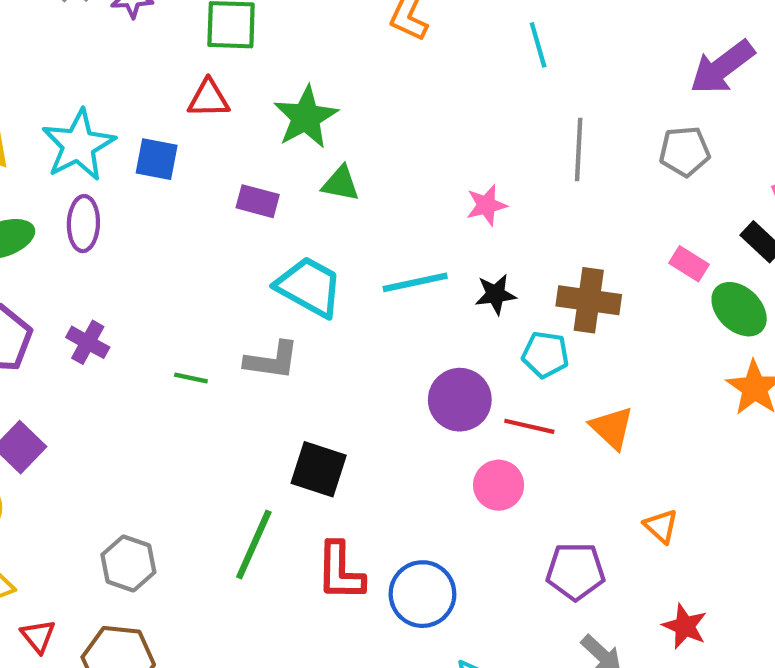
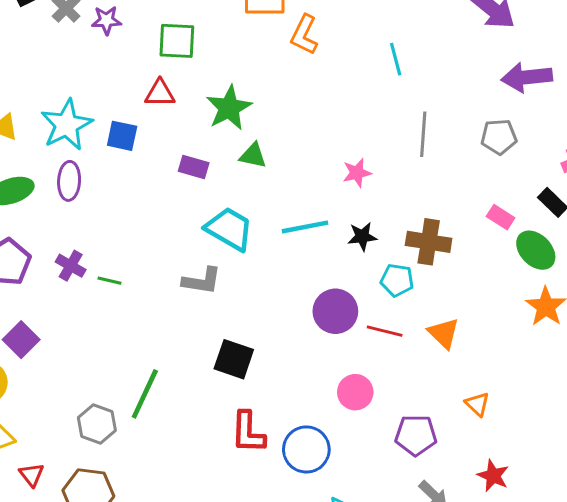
purple arrow: (722, 67) -> (527, 77), turned 30
green line: (191, 378) -> (109, 281), moved
pink circle: (499, 485) -> (355, 392), moved
green line: (254, 544) -> (145, 394), moved

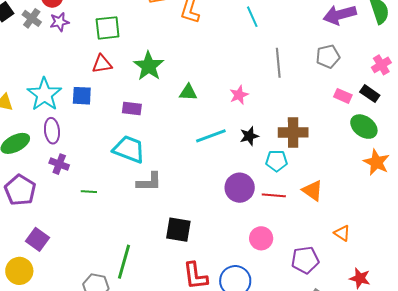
green triangle: (253, 156) -> (188, 92), moved
pink rectangle: (501, 217) -> (343, 96), moved
cyan trapezoid: (229, 229) -> (129, 149), moved
purple cross: (71, 266) -> (59, 164), moved

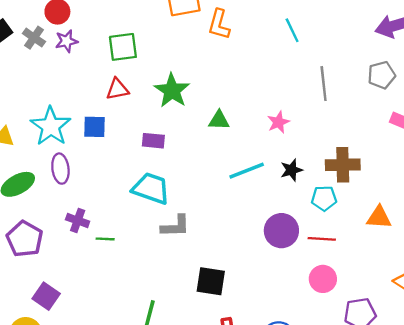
purple cross: (59, 164) -> (78, 220), moved
orange triangle: (313, 191) -> (379, 217), moved, turned -30
pink circle: (261, 238) -> (323, 279), moved

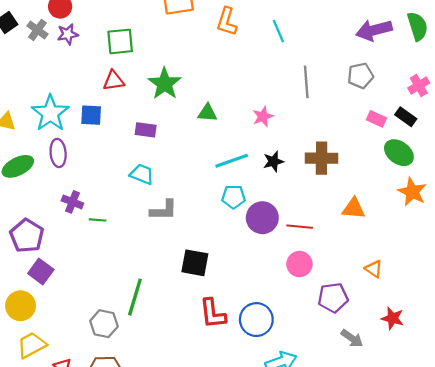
orange L-shape: (219, 24) -> (227, 22), moved
cyan trapezoid: (151, 188) -> (142, 174), size x0.7
cyan pentagon: (324, 198) -> (234, 197), moved
purple pentagon: (25, 239) -> (27, 236), moved

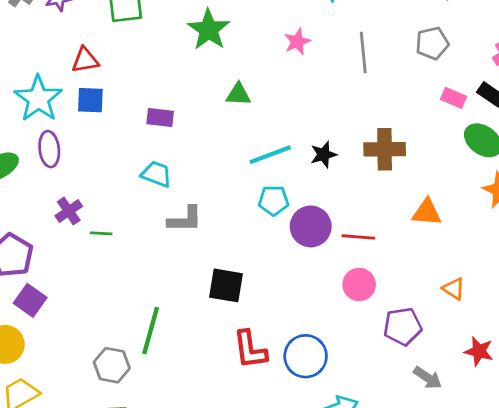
red triangle: (114, 81) -> (85, 60), moved
green star: (165, 84) -> (209, 30), moved
pink star: (263, 116) -> (297, 42), moved
purple cross: (72, 202) -> (69, 211), turned 35

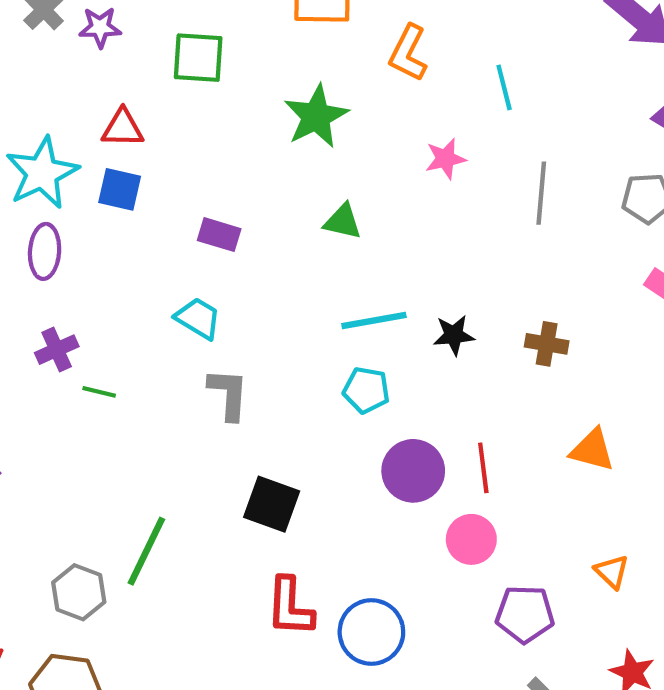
brown cross: (385, 149) -> (547, 344), size x0.7
gray L-shape: (185, 219) -> (228, 394), turned -96
purple circle: (311, 226) -> (413, 471), moved
red line: (358, 237) -> (483, 468), turned 68

